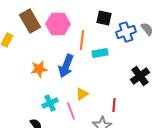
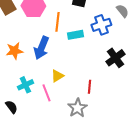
blue cross: (126, 32) -> (101, 25), moved

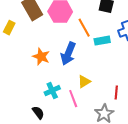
orange line: (57, 22) -> (84, 28), turned -36
orange star: (14, 51) -> (41, 57), turned 30

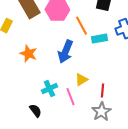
orange star: (41, 57) -> (28, 54), moved
red line: (116, 93) -> (102, 91), moved

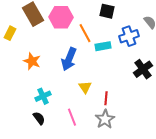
yellow triangle: (81, 80) -> (85, 87), turned -32
cyan cross: (49, 89) -> (43, 96), moved
pink line: (70, 97) -> (72, 117), moved

